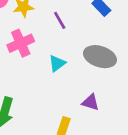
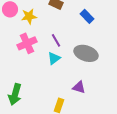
purple line: (60, 20) -> (56, 40), moved

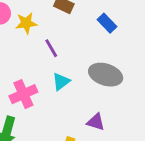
purple line: (56, 40) -> (51, 48), moved
pink cross: (27, 43) -> (23, 94), moved

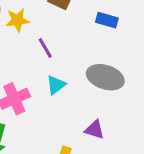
blue rectangle: (107, 23) -> (107, 20), turned -30

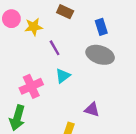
blue rectangle: (107, 20) -> (101, 27), turned 56
gray ellipse: (105, 77) -> (100, 55), moved

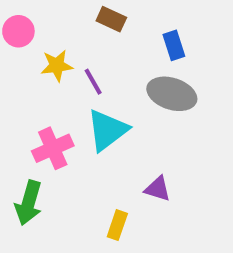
yellow star: (34, 27) -> (57, 66), moved
cyan triangle: (63, 76) -> (107, 130), size x1.6

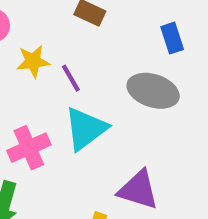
blue rectangle: (174, 45) -> (172, 38), moved
purple triangle: (158, 189) -> (138, 190), size x1.5

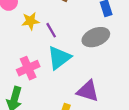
gray ellipse: (153, 91) -> (96, 37), turned -40

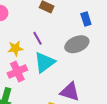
yellow star: (30, 21) -> (15, 48), moved

